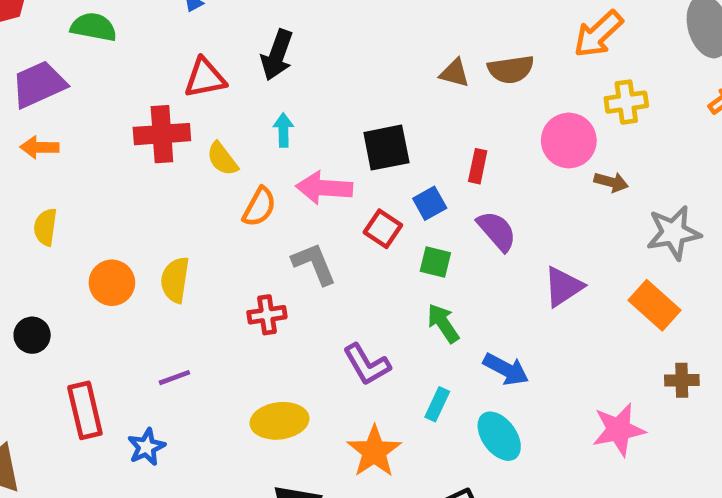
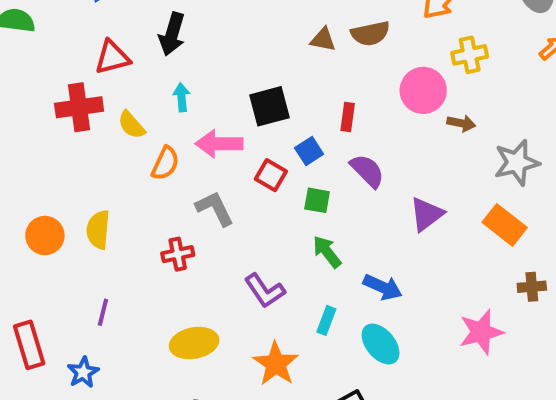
purple line: (174, 378) -> (103, 312), turned -52

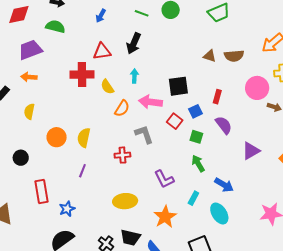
purple line: (103, 312) -> (82, 171), moved

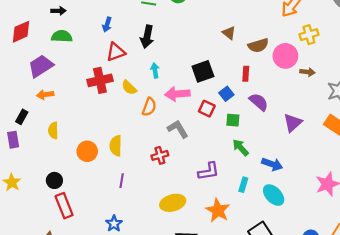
blue arrow: (101, 16) -> (107, 25), moved
brown triangle: (210, 56) -> (229, 33), turned 32
brown semicircle: (234, 56) -> (258, 45), moved
purple L-shape: (164, 179) -> (209, 171), turned -60
red rectangle: (42, 191) -> (64, 206), moved

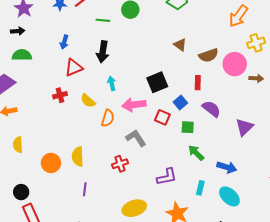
red cross: (100, 80) -> (60, 95), size x0.6

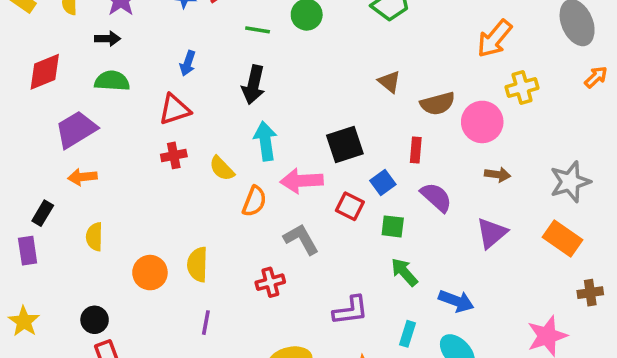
red triangle: (74, 68) -> (175, 110), moved
brown arrow: (256, 78) -> (498, 175), moved
cyan arrow: (112, 83) -> (265, 141), size x1.5

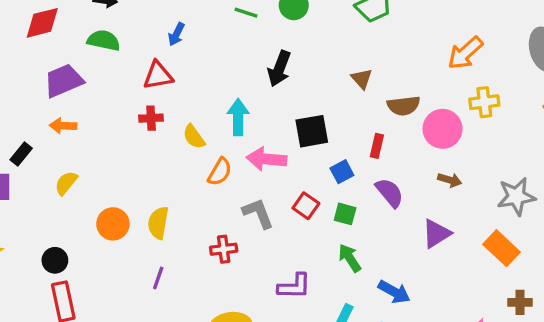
black arrow: (253, 85) -> (279, 69), moved
red square: (350, 206) -> (306, 206), moved
yellow semicircle: (94, 237) -> (66, 183), turned 30

